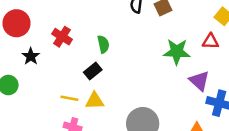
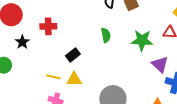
red cross: (62, 37) -> (48, 26), turned -35
green semicircle: (103, 44) -> (106, 35), moved

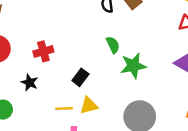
green star: (142, 40) -> (133, 66), moved
black star: (22, 42) -> (30, 82), moved

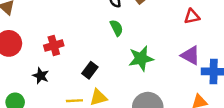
green semicircle: (113, 45) -> (117, 28), moved

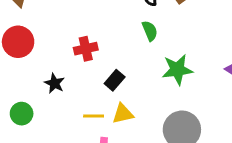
red cross: (54, 46) -> (86, 49), moved

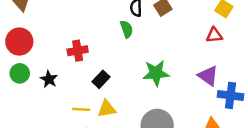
green semicircle: (150, 31) -> (127, 29), moved
green circle: (22, 114) -> (20, 73), moved

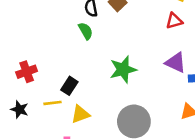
red cross: (78, 51) -> (27, 72), moved
black star: (49, 79) -> (19, 109), moved
yellow line: (81, 109) -> (52, 103), moved

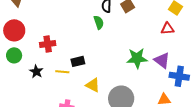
green star: (123, 69) -> (137, 58), moved
black rectangle: (69, 86) -> (78, 61), turned 32
yellow triangle: (80, 114) -> (93, 85), moved, turned 35

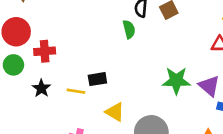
red cross: (48, 44) -> (45, 51), moved

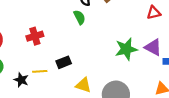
red cross: (45, 51) -> (35, 36), moved
yellow line: (76, 91) -> (40, 71), moved

